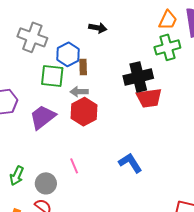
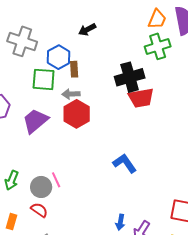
black arrow: (98, 28) -> (87, 30), turned 144
pink line: (74, 166) -> (56, 180), moved

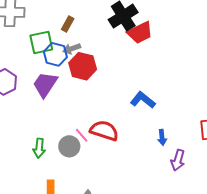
blue hexagon: (59, 57) -> (55, 54), moved
brown rectangle: (74, 69) -> (68, 24), turned 49
red semicircle: (39, 210) -> (104, 131), moved, size x1.6
blue arrow: (120, 222) -> (162, 137), moved

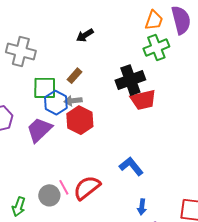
red semicircle: (104, 131) -> (87, 188), turned -68
green arrow: (39, 148) -> (19, 207), moved

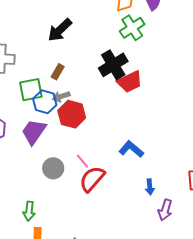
black arrow: (85, 35) -> (60, 30), size x1.5
pink line: (64, 187) -> (82, 161), moved
gray circle: (49, 195) -> (53, 168), moved

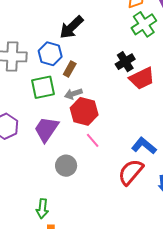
black cross: (113, 65) -> (125, 62), size x0.7
blue hexagon: (45, 102) -> (50, 54), moved
pink line: (82, 161) -> (93, 140), moved
red semicircle: (92, 179) -> (131, 172), moved

